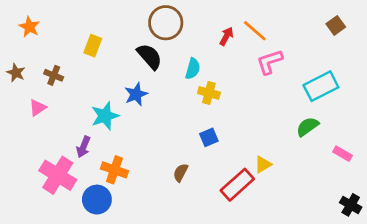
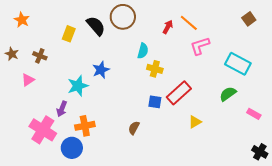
black semicircle: (150, 56) -> (96, 26), moved
cyan rectangle: (321, 86) -> (238, 64), turned 55
blue square: (209, 137) -> (155, 102), turned 32
orange cross: (114, 170) -> (85, 126), turned -30
red rectangle: (237, 185) -> (179, 93), moved

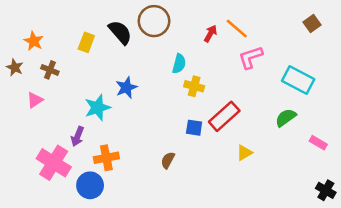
orange star: (22, 20) -> (34, 41), moved

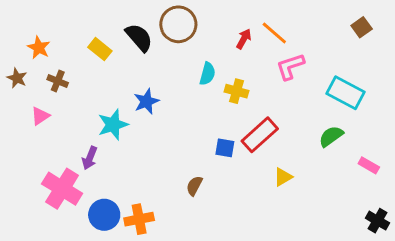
yellow rectangle: (86, 42) -> (100, 49), turned -72
yellow cross: (194, 86) -> (237, 91), moved
orange cross: (106, 158) -> (139, 219), moved

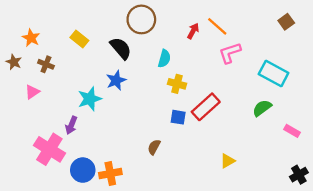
black semicircle: (139, 37) -> (121, 48), moved
yellow cross: (237, 91) -> (177, 84), moved
yellow triangle: (283, 177) -> (228, 161), moved
black cross: (378, 221) -> (299, 175), turned 30

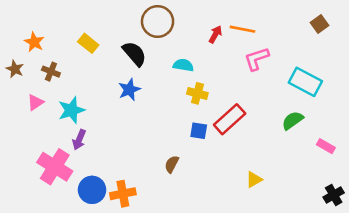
orange line: (217, 26) -> (242, 29), turned -30
cyan semicircle: (164, 59) -> (183, 65), turned -96
cyan star: (90, 99) -> (71, 110), moved

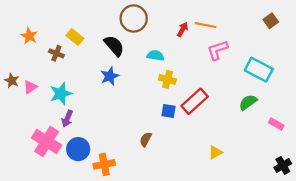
brown star: (15, 69) -> (12, 81), moved
brown cross: (51, 72) -> (56, 53), moved
blue circle: (92, 190) -> (78, 149), moved

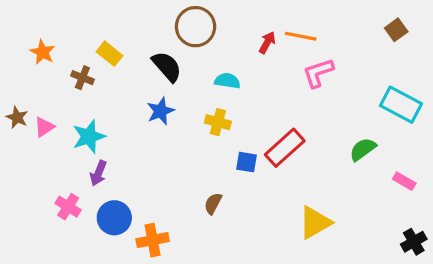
cyan rectangle: (259, 70) -> (401, 105), moved
yellow cross: (167, 79) -> (218, 122), moved
pink cross: (47, 141) -> (68, 207), size x0.6
yellow triangle: (215, 152) -> (315, 223), size x1.6

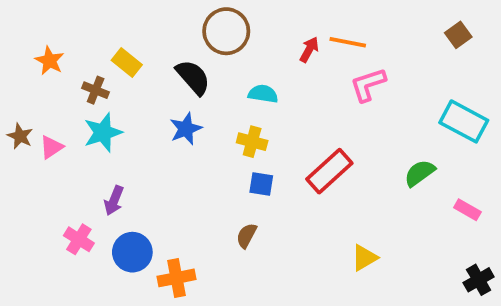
cyan star: (89, 137) -> (103, 132), moved
blue square: (246, 162) -> (261, 184), moved
yellow triangle: (315, 223) -> (364, 258), size x0.7

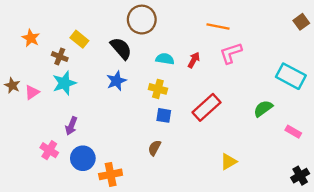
brown square: (458, 35) -> (301, 22), moved
red arrow: (309, 50) -> (194, 60), moved

